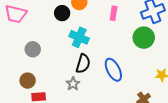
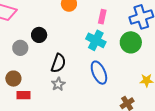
black circle: (62, 13) -> (39, 35), moved
cyan cross: (79, 37) -> (96, 40), moved
black semicircle: (83, 64) -> (58, 63), moved

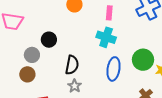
green circle: (131, 42) -> (143, 60), moved
blue ellipse: (99, 73) -> (114, 69), turned 40
brown circle: (13, 79) -> (27, 74), moved

